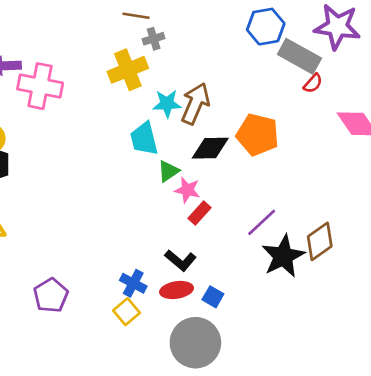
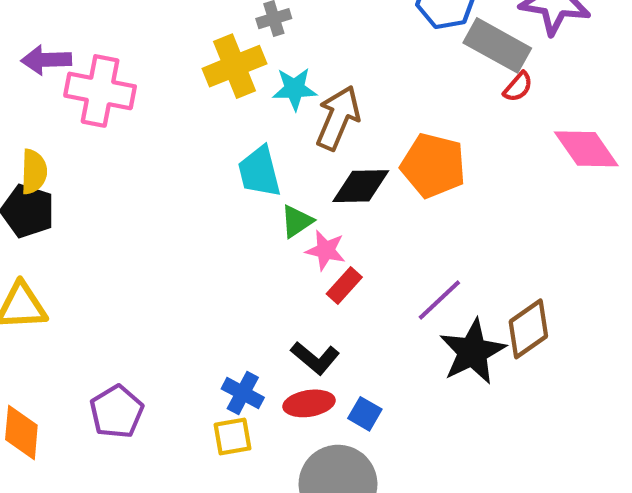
cyan star: (167, 104) -> (295, 89), moved
yellow square: (127, 312) -> (232, 437), turned 30

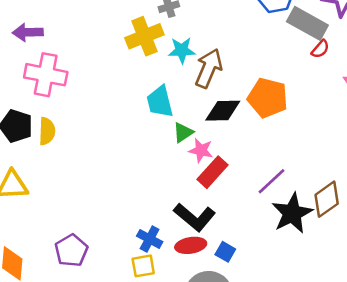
pink cross: (100, 91) -> (46, 75), moved
yellow semicircle: (34, 172) -> (47, 131), moved
red rectangle: (344, 285) -> (212, 172), size x1.4
black L-shape: (315, 358) -> (195, 217), size x1.4

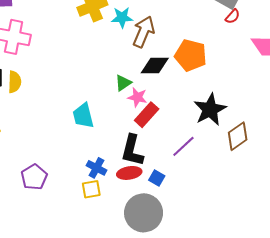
cyan trapezoid: (160, 102) -> (83, 116), moved
purple line: (272, 181) -> (183, 146), moved
black star: (292, 213) -> (210, 110), moved
black L-shape: (195, 217) -> (132, 150), turned 64

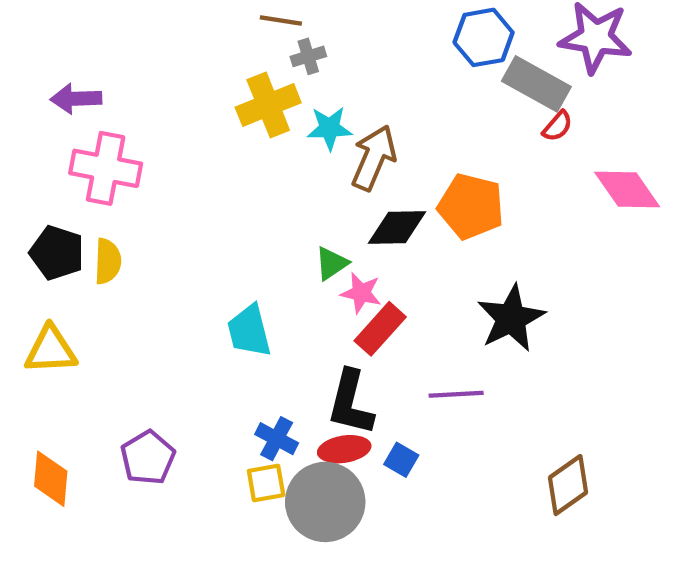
brown diamond: (238, 136) -> (568, 485), moved
purple line: (183, 146) -> (456, 394), turned 40
gray circle: (144, 213) -> (325, 502), moved

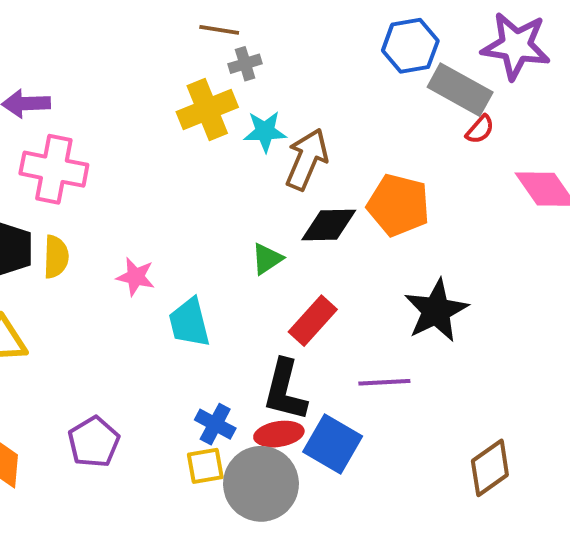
pink star: (361, 293) -> (136, 277), moved
blue square: (401, 460) -> (333, 444), size x1.8

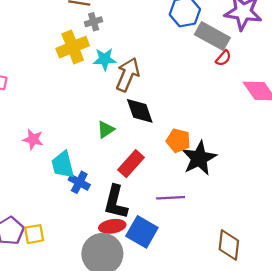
orange pentagon: (398, 205) -> (178, 141), moved, size x0.7
black diamond: (329, 225) -> (140, 111), turned 72
blue cross: (215, 424) -> (79, 182), moved
yellow square: (205, 466) -> (34, 234), moved
brown diamond: (490, 468) -> (229, 245), turned -48

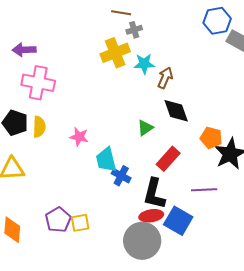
brown arrow: (128, 75) -> (165, 78), size x0.7

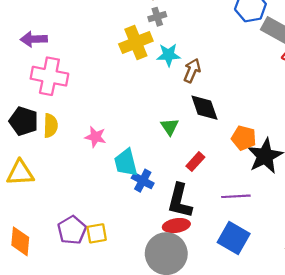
green triangle: (145, 128) -> (170, 127), turned -30
red rectangle: (168, 159) -> (195, 162), size x0.7
blue square: (178, 221) -> (234, 238), moved

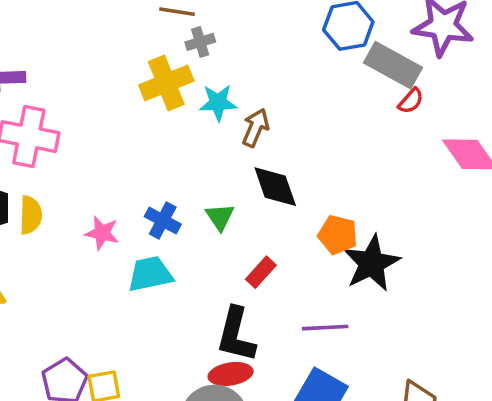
cyan trapezoid: (126, 163) -> (150, 274), turned 92
blue cross: (143, 181) -> (163, 220), moved

